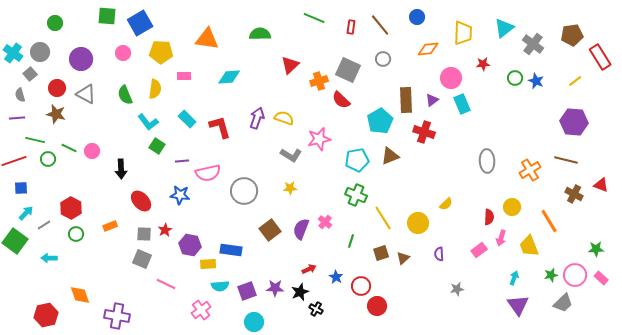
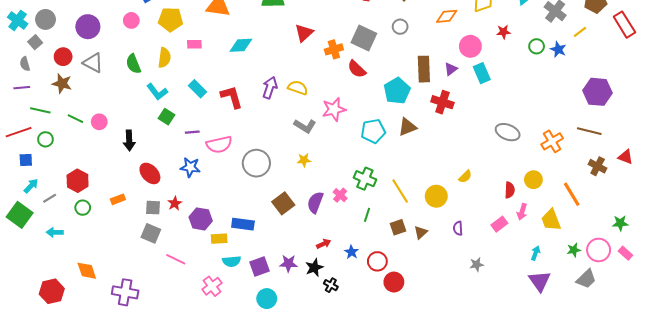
yellow line: (575, 81) -> (580, 32), moved
green circle: (48, 159) -> (45, 139), moved
gray ellipse: (487, 161) -> (508, 132), turned -65
green cross: (356, 195) -> (365, 179), moved

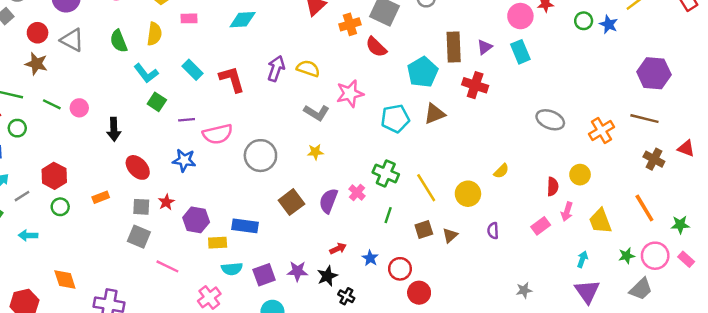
pink circle: (470, 46) -> (520, 16), moved
orange line: (572, 194) -> (644, 208), moved
gray star: (477, 264) -> (524, 290), moved

